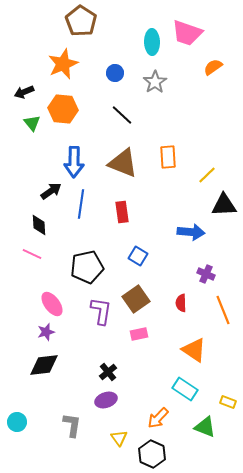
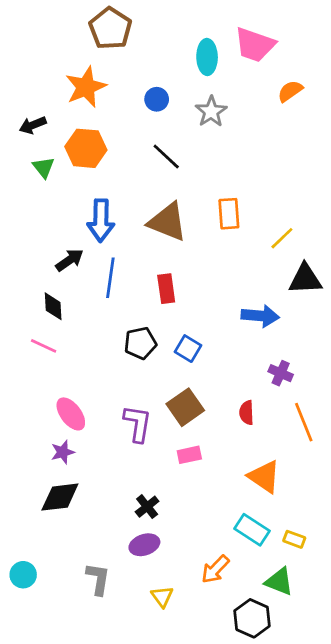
black pentagon: (87, 267) -> (140, 343), moved, size x0.7
yellow rectangle: (228, 402) -> (294, 539), moved
black hexagon: (152, 454) -> (252, 618), moved

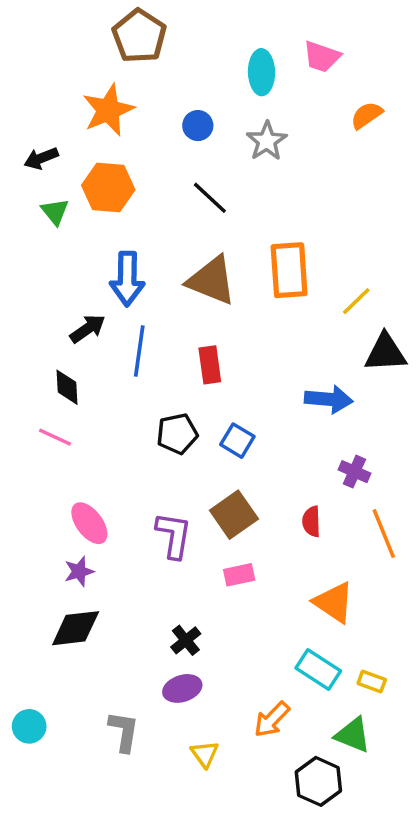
pink trapezoid: (255, 45) -> (322, 57), size x0.7
orange rectangle: (229, 214) -> (289, 270), size x1.4

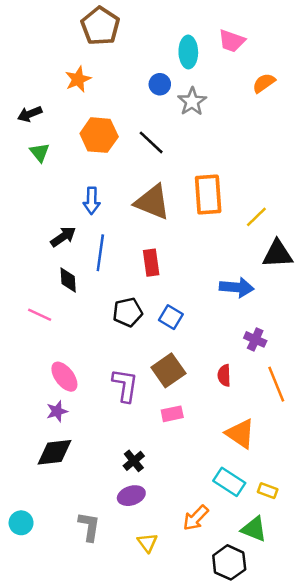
orange star: (108, 110) -> (78, 79), size x0.7
blue circle: (198, 126) -> (160, 84), moved
orange hexagon: (108, 188) -> (99, 135), moved
blue arrow: (127, 279) -> (92, 201), size x0.7
black diamond: (67, 387) -> (68, 280), moved

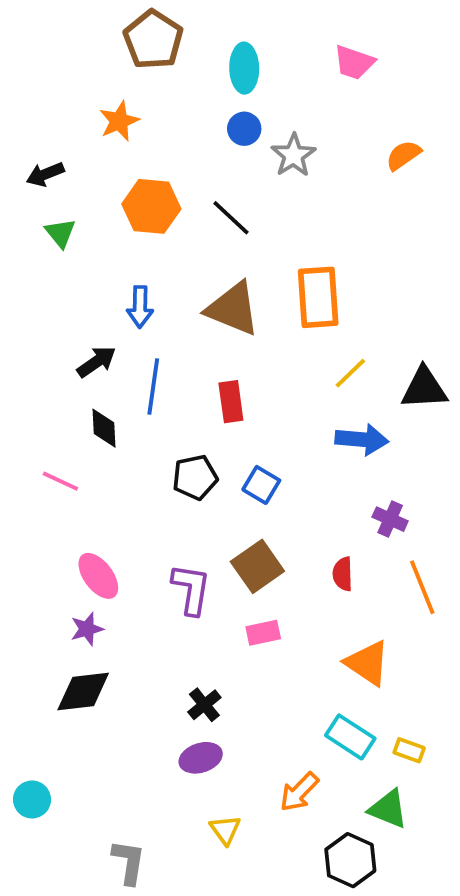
cyan ellipse: (188, 52) -> (244, 68), moved
orange semicircle: (264, 83) -> (403, 155), moved
yellow line: (256, 217) -> (350, 373), moved
gray L-shape: (89, 527) -> (129, 862), moved

